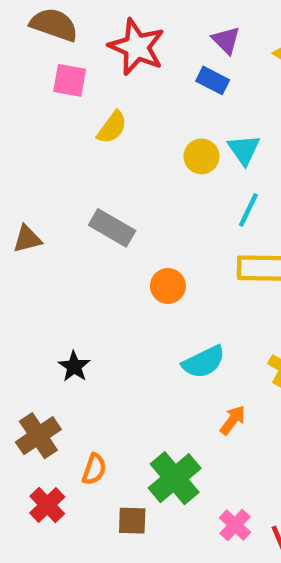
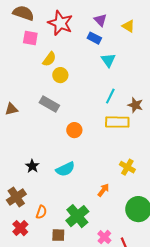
cyan triangle: (244, 150) -> (108, 60), moved
yellow circle: (201, 156) -> (60, 75), moved
cyan semicircle: (204, 362) -> (65, 169), moved

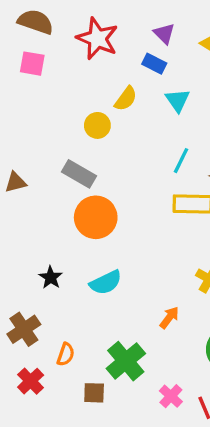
pink square: (30, 38) -> (32, 64), moved
yellow semicircle: (49, 59) -> (126, 99), moved
orange circle: (74, 130) -> (96, 217), moved, size x1.6

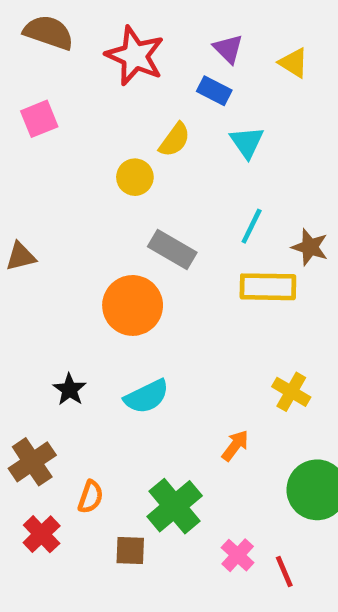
pink square: (32, 64) -> (39, 119), moved, turned -32
gray rectangle: (79, 174) -> (172, 249), moved

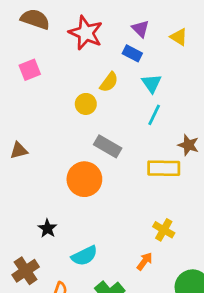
cyan line: (252, 226) -> (154, 115), moved
yellow cross: (291, 392) -> (164, 230), moved
cyan semicircle: (147, 396) -> (84, 256), moved

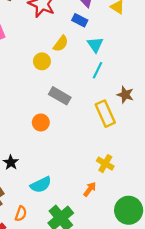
yellow rectangle: (164, 168) -> (105, 114), turned 65
orange circle: (84, 179) -> (41, 122), size x0.6

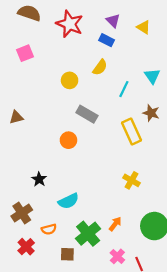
yellow semicircle: (61, 44) -> (100, 67), moved
cyan triangle: (95, 45) -> (152, 76), moved
orange arrow: (90, 189) -> (115, 224), moved
orange semicircle: (21, 214) -> (49, 229), turned 56

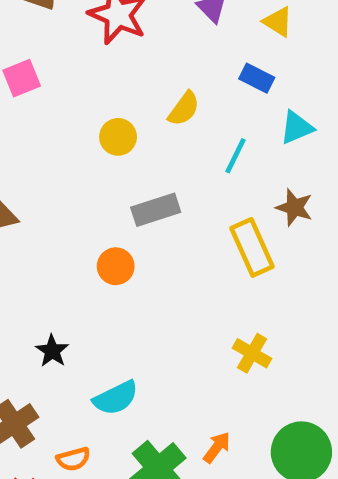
blue rectangle: (107, 40) -> (257, 78), moved
cyan triangle: (152, 76) -> (297, 128), turned 42
gray rectangle: (87, 114) -> (156, 210), turned -48

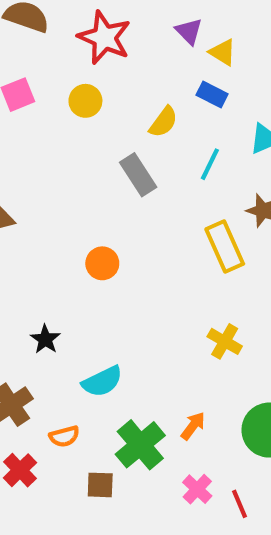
yellow triangle: (278, 22) -> (223, 52), moved
blue rectangle: (257, 78) -> (212, 95), moved
yellow circle: (118, 137) -> (85, 101), moved
gray rectangle: (156, 210) -> (138, 175), moved, turned 75

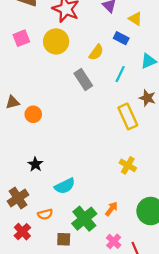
yellow triangle: (223, 52) -> (135, 19), moved
yellow circle: (85, 101) -> (56, 41), size x1.5
orange circle: (102, 263) -> (33, 114), moved

